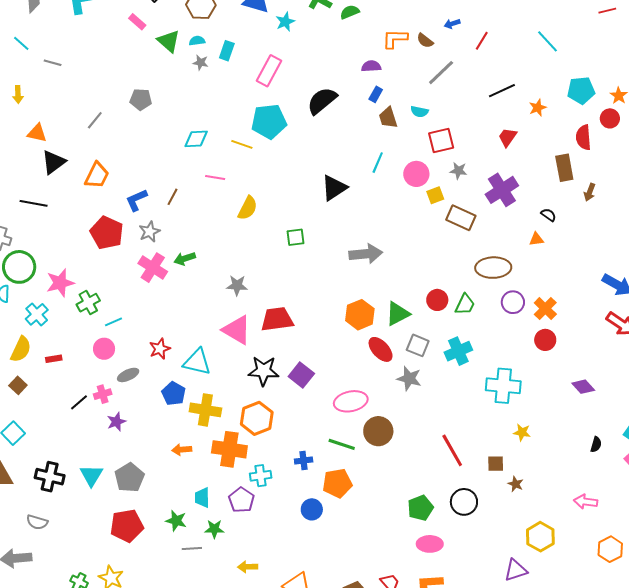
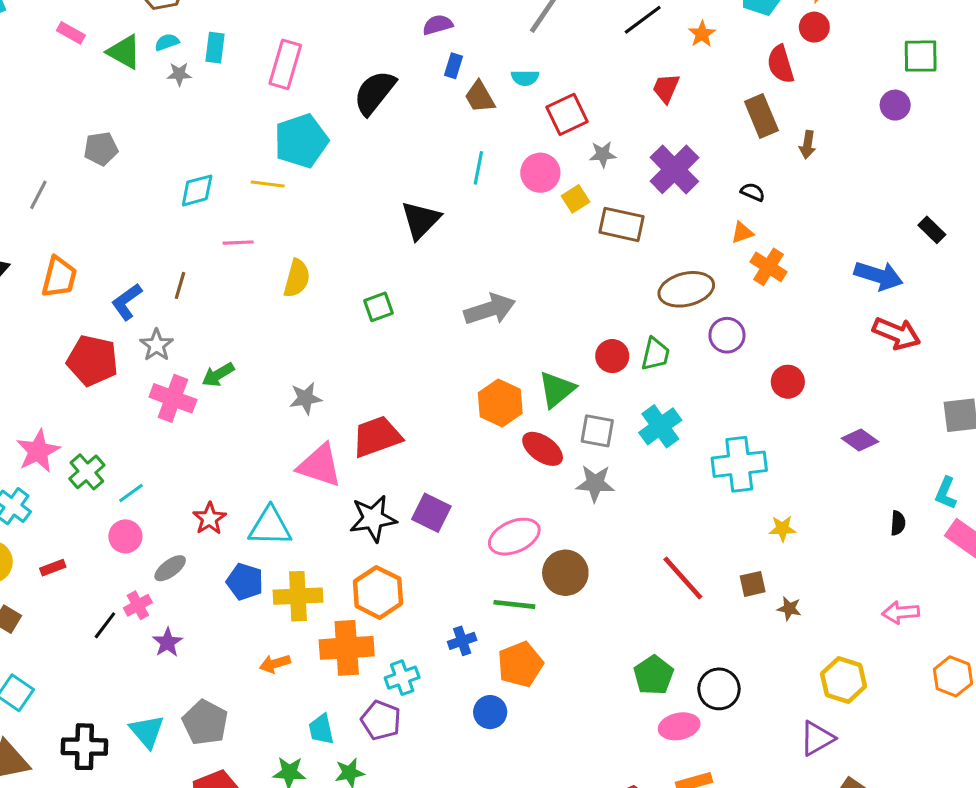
orange cross: (545, 309) -> (769, 267), moved
black circle: (464, 502) -> (719, 689), moved

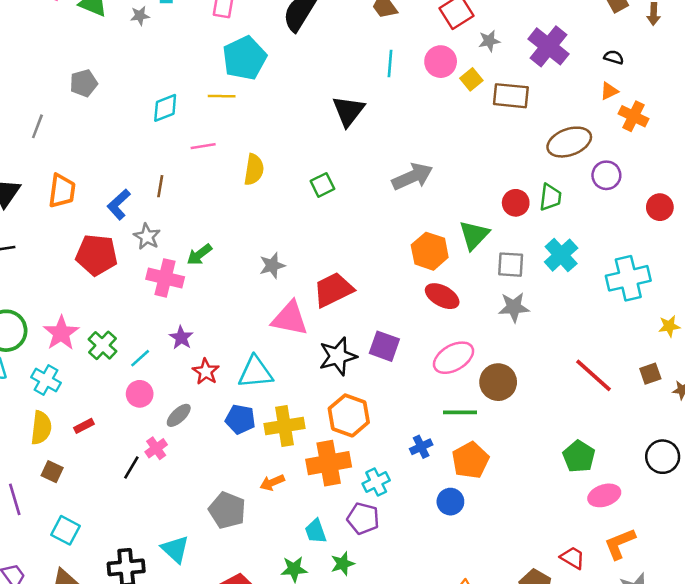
red ellipse: (543, 449) -> (442, 296), moved
purple star: (167, 642) -> (181, 338), moved
black circle: (719, 689) -> (663, 457), moved
gray pentagon: (205, 722) -> (227, 510), moved

